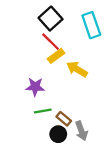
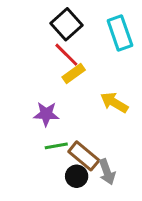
yellow arrow: (77, 69) -> (114, 102), moved
brown rectangle: (64, 119) -> (84, 156), size x1.5

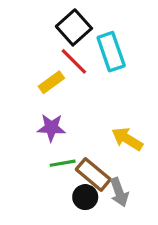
cyan rectangle: (120, 33) -> (111, 52), moved
yellow rectangle: (74, 74) -> (51, 82), moved
yellow arrow: (114, 102) -> (127, 139), moved

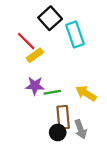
red line: (74, 61) -> (26, 41), moved
green line: (63, 163) -> (52, 92), moved
brown rectangle: (93, 174) -> (63, 117), turned 45

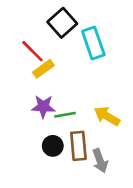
black circle: (58, 132) -> (53, 146), moved

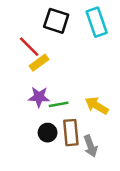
black square: (62, 23) -> (56, 21), turned -30
cyan rectangle: (93, 43) -> (97, 22), moved

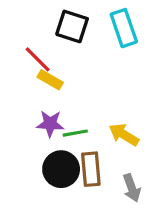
yellow rectangle: (39, 63) -> (50, 80), turned 66
black circle: (48, 133) -> (61, 169), size x1.5
gray arrow: (91, 146) -> (132, 188), moved

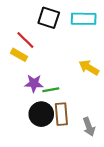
cyan rectangle: (124, 28) -> (84, 19), turned -70
yellow rectangle: (50, 80) -> (19, 55), moved
yellow arrow: (124, 135) -> (89, 68), moved

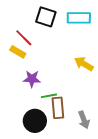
green line: (51, 90) -> (49, 96), moved
black circle: (41, 114) -> (35, 121), moved

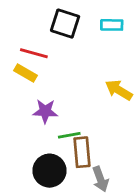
cyan rectangle: (79, 18) -> (112, 25), size x0.7
red line: (24, 38) -> (34, 53), turned -30
gray arrow: (84, 120) -> (100, 179), moved

